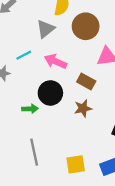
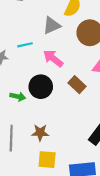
brown star: (83, 108) -> (40, 133), moved

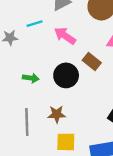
black circle: (41, 87) -> (66, 75), moved

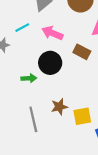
black circle: (66, 75) -> (50, 63), moved
yellow square: (66, 142) -> (82, 116), moved

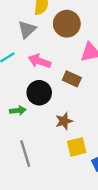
brown star: (59, 107) -> (64, 121), moved

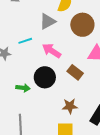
brown star: (64, 121) -> (70, 106), moved

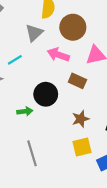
pink arrow: (52, 51) -> (58, 55), moved

